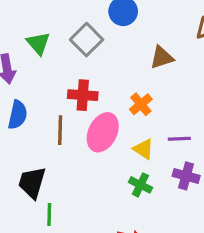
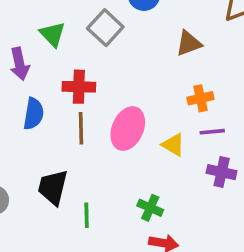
red cross: (83, 95) -> (79, 87), moved
orange cross: (141, 104) -> (200, 98), moved, turned 30
green cross: (140, 185) -> (150, 208), moved
green line: (49, 214) -> (87, 215), moved

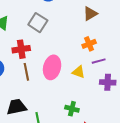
gray square: (105, 28) -> (38, 23), moved
brown triangle: (189, 43) -> (90, 14), moved
black trapezoid: (53, 187) -> (17, 107), turned 75

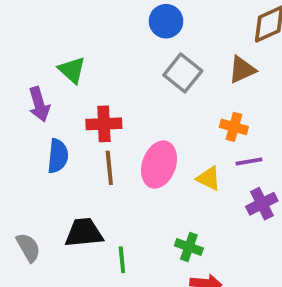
gray square: (38, 23) -> (183, 73), moved
orange cross: (89, 44) -> (234, 127), turned 32
purple cross: (108, 82) -> (262, 204), turned -35

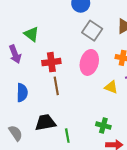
blue semicircle: (58, 156) -> (22, 93), moved
pink ellipse: (159, 165) -> (89, 62), moved

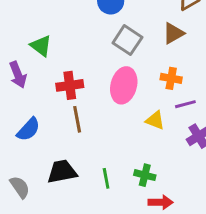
blue semicircle: (22, 93) -> (28, 129), turned 42
green line: (67, 136) -> (106, 178), moved

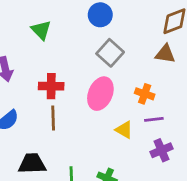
brown triangle: (173, 33) -> (165, 54), moved, turned 30
green triangle: (41, 46) -> (41, 30), moved

